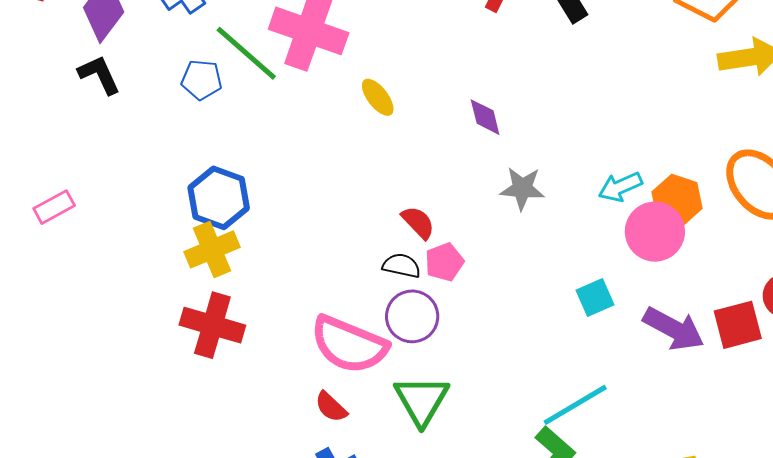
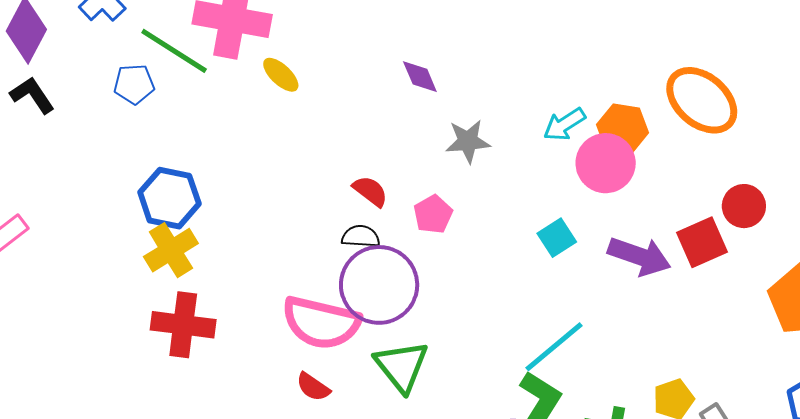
yellow ellipse: (378, 97) -> (281, 75), moved
pink pentagon: (444, 262) -> (433, 214), moved
purple circle: (412, 316) -> (379, 285), size x1.5

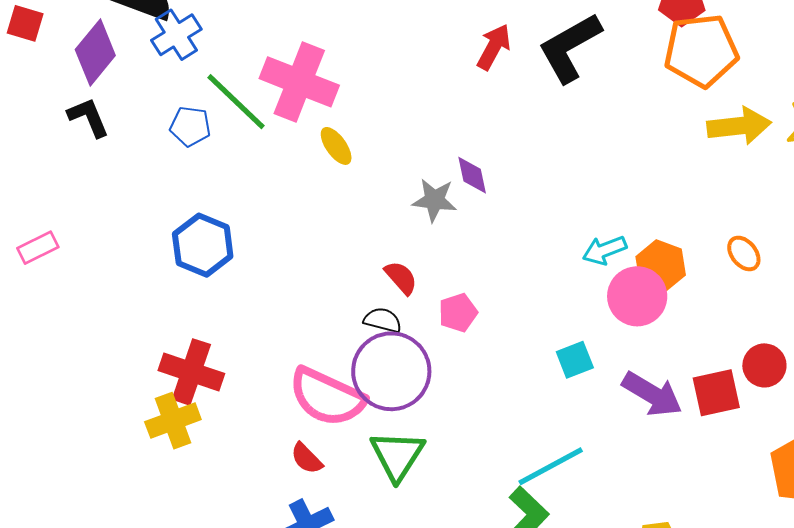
orange ellipse: (702, 100) -> (744, 253), size x0.5
gray star: (468, 141) -> (434, 200), moved
yellow cross: (171, 250) -> (173, 421), moved

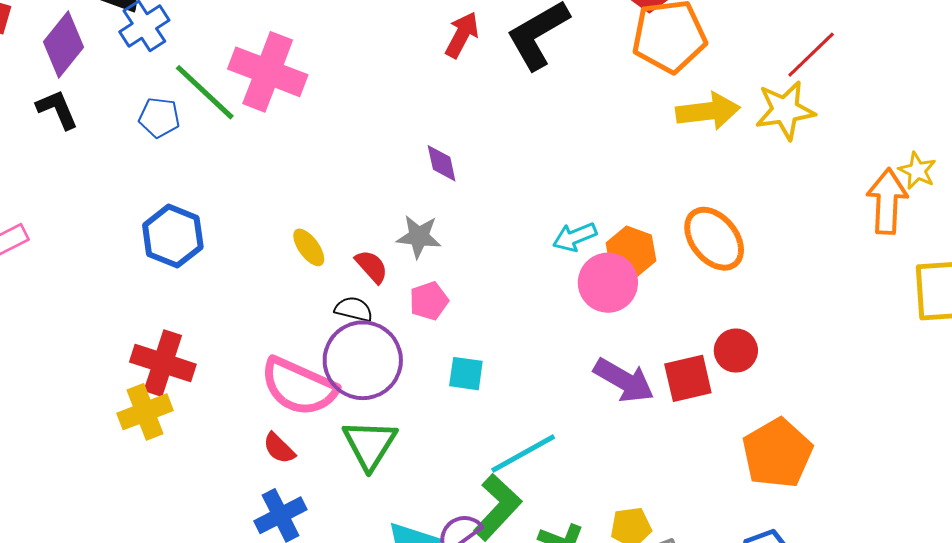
yellow ellipse: (336, 146) -> (309, 247), moved
gray star: (434, 200) -> (419, 237), moved
orange ellipse: (744, 253) -> (714, 239), size x1.8
cyan square: (575, 360) -> (466, 374), moved, turned 30

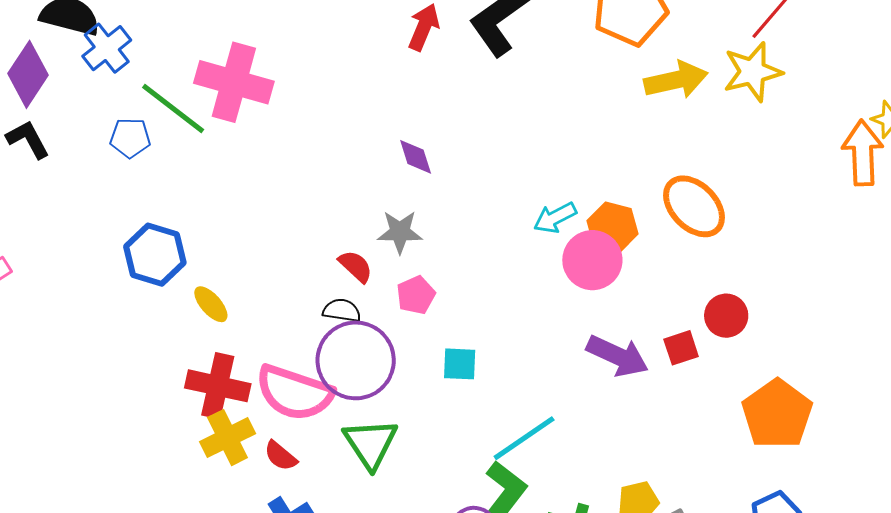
yellow ellipse: (309, 247) -> (211, 304), moved
red cross: (163, 363) -> (218, 386), moved
red square: (688, 378) -> (681, 348), size x0.7
yellow cross: (145, 412) -> (228, 438), moved

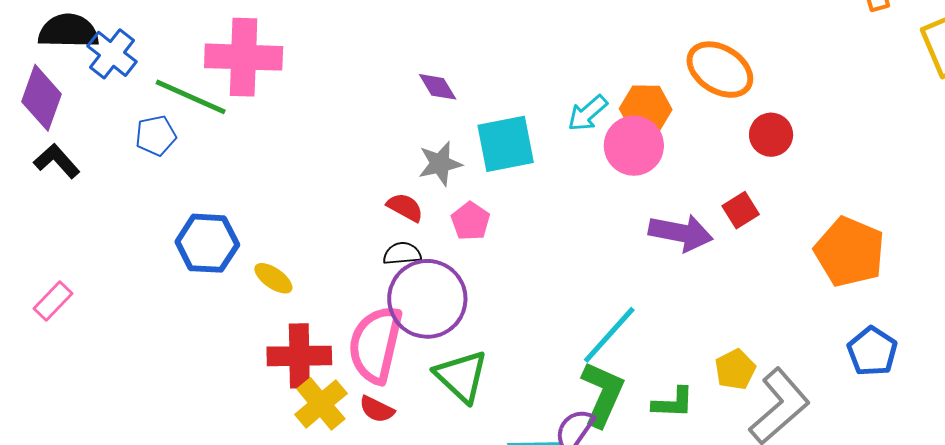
red circle: (726, 316) -> (771, 135), moved
cyan square: (460, 364) -> (506, 144), moved, size x1.6
pink semicircle: (295, 393) -> (375, 345), turned 98

